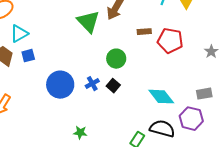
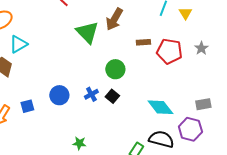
gray star: (211, 52) -> (201, 48), moved
blue square: (28, 56) -> (27, 106), moved
blue circle: (60, 85) -> (59, 95), size x0.7

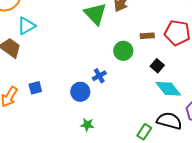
brown rectangle: (143, 42) -> (147, 36), moved
blue circle: (59, 95) -> (80, 92), moved
black square: (112, 96) -> (157, 66), moved

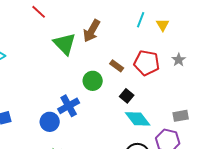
brown rectangle: (147, 36) -> (117, 66), turned 40
blue cross: (99, 76) -> (69, 106), size x1.5

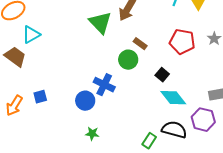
brown rectangle: (117, 66) -> (140, 44), moved
blue cross: (69, 106) -> (104, 85), turned -35

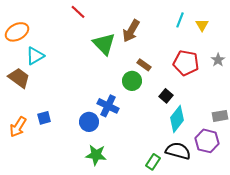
cyan diamond: (173, 98) -> (177, 119), turned 76
green star: (92, 134) -> (96, 155), size x1.5

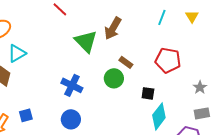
yellow triangle: (202, 25) -> (192, 16), moved
gray star: (218, 60) -> (200, 87), moved
black square: (166, 96) -> (148, 93), turned -32
blue cross: (108, 106) -> (72, 85), moved

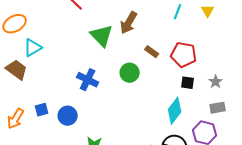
brown rectangle: (126, 62) -> (152, 52), moved
black square: (148, 93) -> (188, 83), moved
blue circle: (71, 119) -> (68, 116), moved

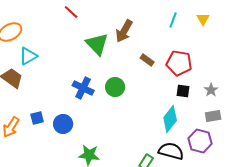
green circle: (130, 73) -> (115, 87), moved

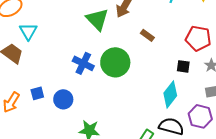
cyan triangle: (28, 56) -> (28, 31), turned -30
red pentagon: (179, 63) -> (198, 38), moved
green circle: (115, 87) -> (115, 62), size x1.5

